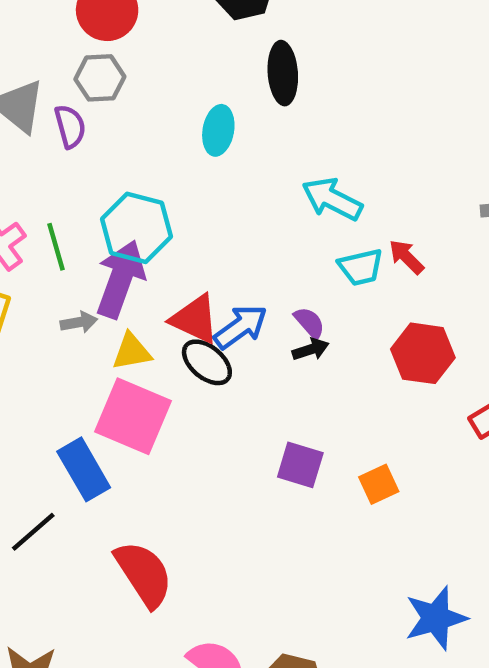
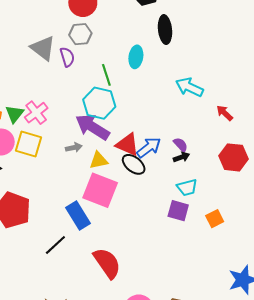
green line: (56, 247) -> (106, 75), moved
cyan trapezoid: (361, 267) -> (187, 187), moved
purple arrow: (120, 279) -> (93, 127), turned -76

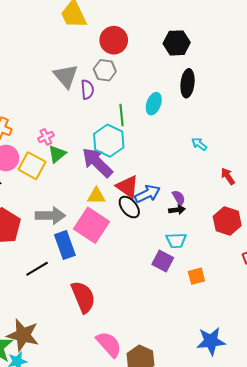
cyan arrow: (189, 87) -> (199, 144), size x0.6
pink cross: (36, 113) -> (46, 137), size x0.7
green triangle: (15, 114) -> (57, 154), moved
gray arrow: (74, 148) -> (50, 216), moved, size x1.8

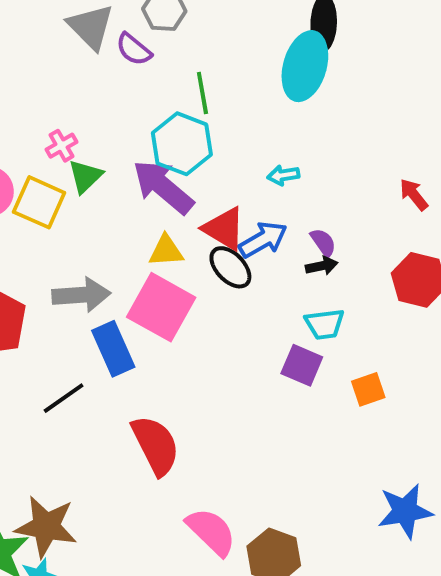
purple semicircle: (87, 90) -> (134, 49), turned 138
cyan ellipse: (154, 104) -> (305, 66), moved, size x1.6
cyan arrow: (199, 144) -> (283, 175), moved, turned -42

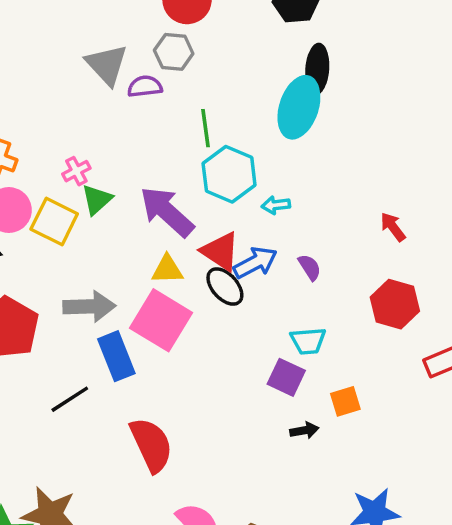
purple semicircle: (134, 49) -> (145, 86), turned 132
cyan hexagon: (182, 144) -> (229, 174), moved
black arrow: (322, 266) -> (304, 430), moved

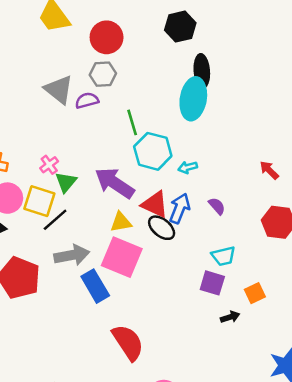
blue arrow: (255, 263) -> (180, 208), turned -32
black line: (70, 399) -> (55, 220), moved

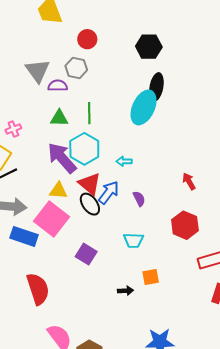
red circle: (107, 37) -> (87, 39), size x0.7
cyan hexagon: (153, 151) -> (84, 149), moved
green triangle: (66, 182) -> (59, 118), moved, turned 36
purple square: (212, 283) -> (86, 254), moved
blue rectangle: (95, 286) -> (24, 236), turned -56

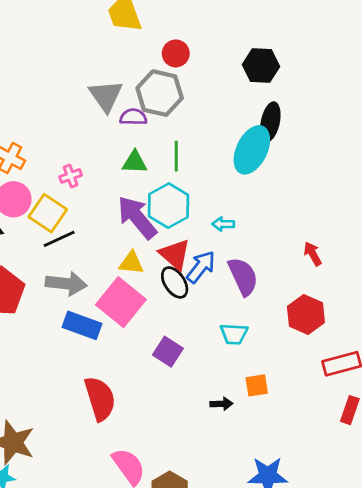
gray hexagon: (76, 68) -> (160, 93), size x1.5
purple semicircle: (139, 199) -> (243, 276), size x1.8

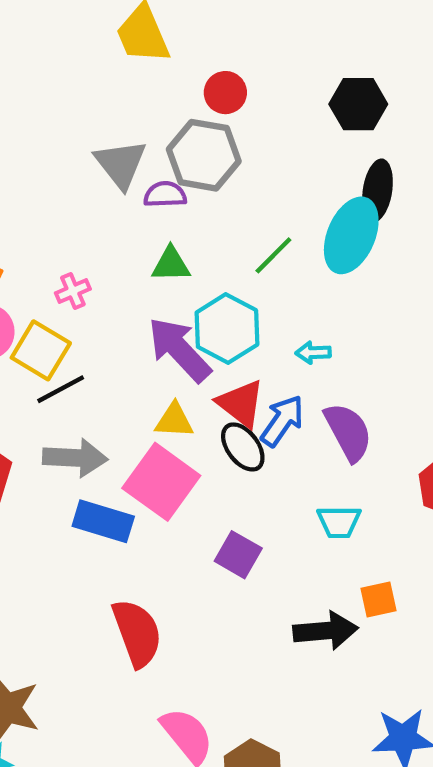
green line: (176, 156) -> (273, 255), moved, turned 48
black arrow: (221, 404) -> (326, 631), size x1.8

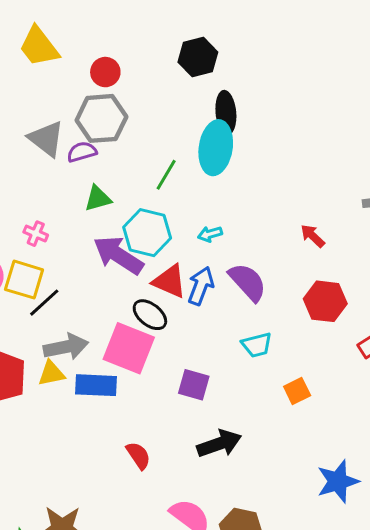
pink cross: (73, 291) -> (36, 234), turned -30
yellow triangle: (174, 420) -> (51, 373), moved
black ellipse: (243, 447) -> (150, 315), moved
black arrow: (326, 631) -> (219, 444), moved
red semicircle: (137, 633) -> (138, 455), size x0.6

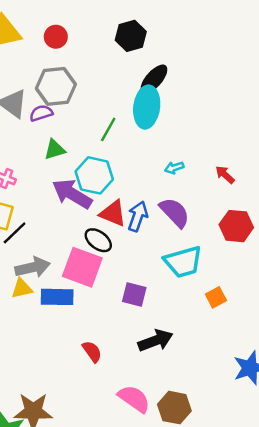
red circle: (105, 72) -> (56, 37), moved
black ellipse: (226, 113) -> (154, 79), turned 48
cyan arrow: (210, 234) -> (174, 168), moved
cyan trapezoid: (257, 345) -> (183, 262), size x1.6

